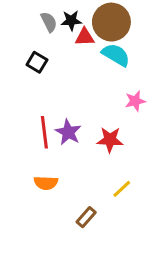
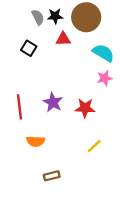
red triangle: (85, 37) -> (63, 39), moved
cyan semicircle: (116, 55) -> (103, 53), moved
red line: (44, 132) -> (20, 107), moved
brown rectangle: (86, 217) -> (52, 176), moved, turned 35

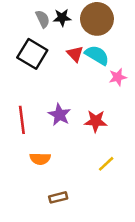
red triangle: (63, 39) -> (75, 54), moved, turned 49
black square: (29, 48) -> (32, 54), size x1.6
cyan semicircle: (103, 53) -> (97, 55), moved
pink star: (105, 78) -> (118, 77), moved

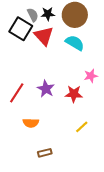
black square: (32, 54) -> (21, 29), moved
red triangle: (75, 54) -> (44, 36), moved, size x1.5
pink star: (118, 77) -> (91, 76), moved
red line: (22, 120) -> (17, 93), turned 40

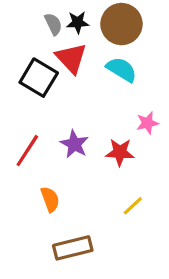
black square: (21, 29) -> (39, 78), moved
orange semicircle: (31, 123) -> (50, 199), turned -112
brown rectangle: (45, 153) -> (73, 248), size x1.6

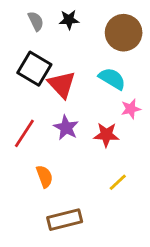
gray semicircle: (53, 24) -> (36, 21), moved
brown circle: (121, 24) -> (124, 33), moved
red triangle: (71, 58) -> (62, 84), moved
cyan semicircle: (121, 69) -> (112, 79), moved

